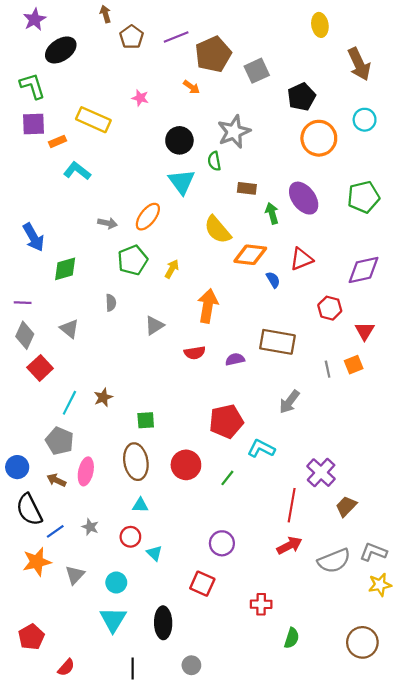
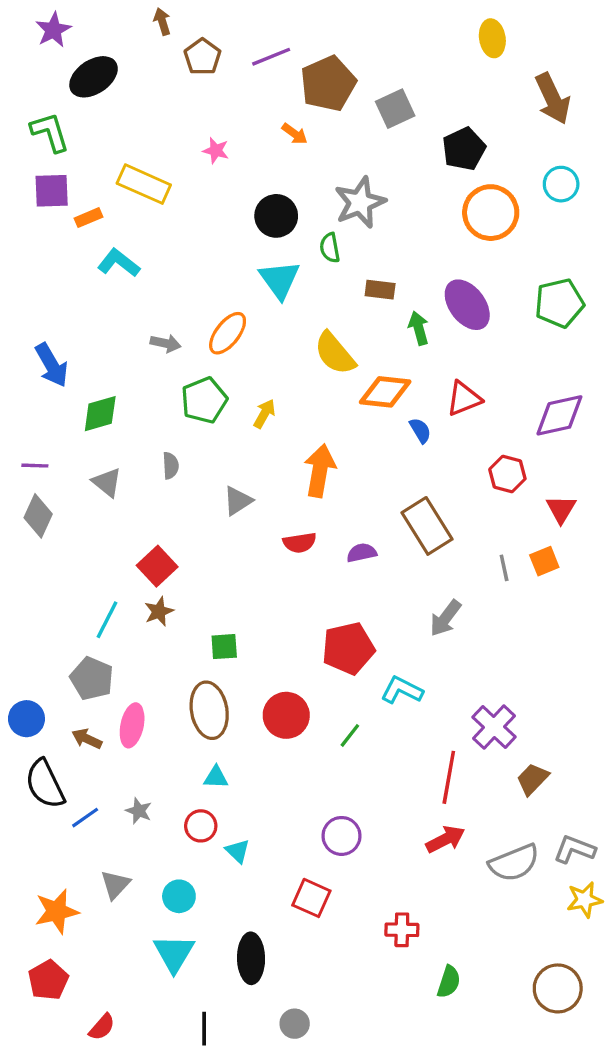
gray triangle: (69, 329) -> (107, 482), moved
brown rectangle: (277, 342) -> (427, 526), turned 48
red square: (40, 368) -> (157, 566), moved
orange star: (37, 562) -> (57, 911), moved

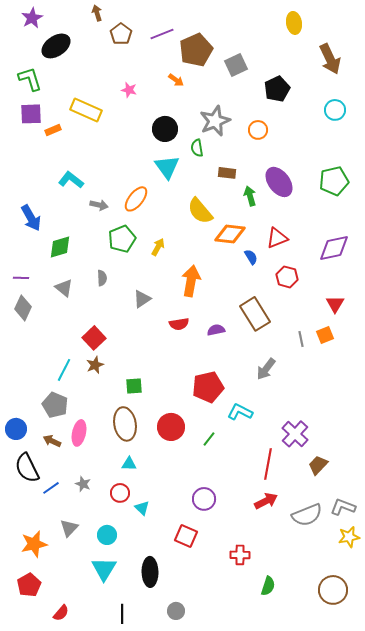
orange circle: (491, 213) -> (258, 130), moved, size x0.6
cyan L-shape: (119, 263) -> (71, 180), moved
red hexagon: (507, 474) -> (287, 277), moved

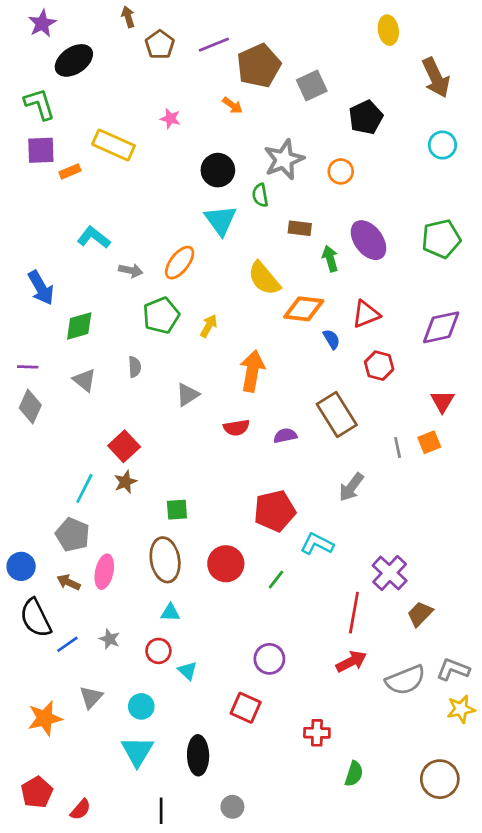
red pentagon: (29, 585) -> (37, 792), moved

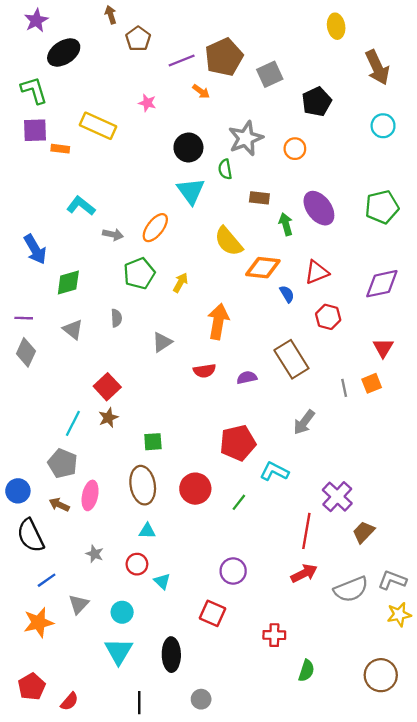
purple line: (214, 45) -> (182, 61), moved
orange rectangle: (70, 171) -> (60, 149), turned 30
blue line: (67, 644) -> (47, 580), moved

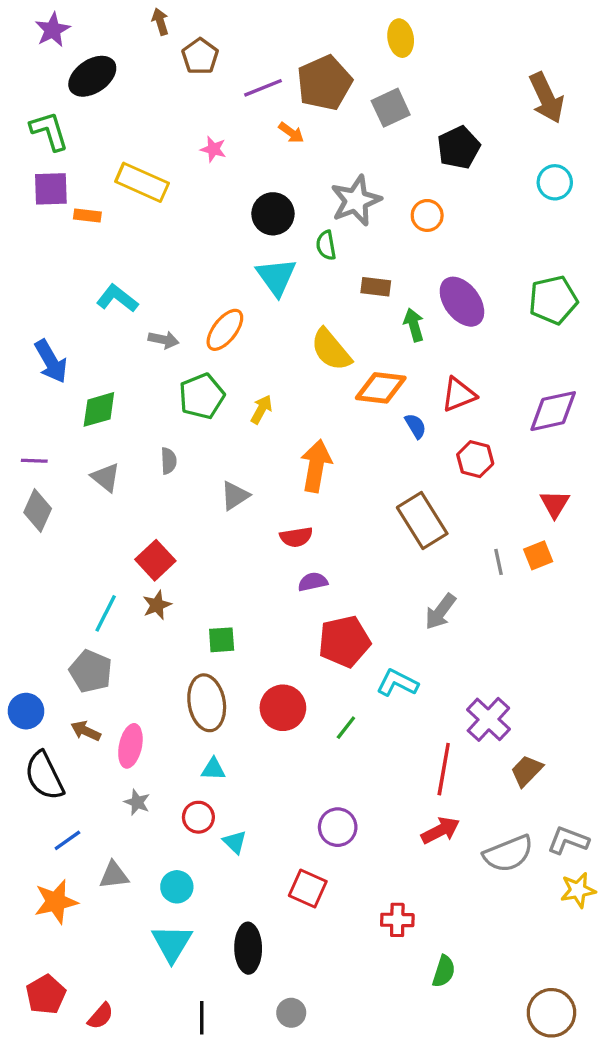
yellow ellipse: (336, 26) -> (401, 38), moved
purple semicircle: (247, 378) -> (313, 582), moved
pink ellipse: (90, 495) -> (130, 746), moved
gray triangle: (79, 604) -> (114, 875), turned 40
brown circle: (381, 675) -> (551, 1013), moved

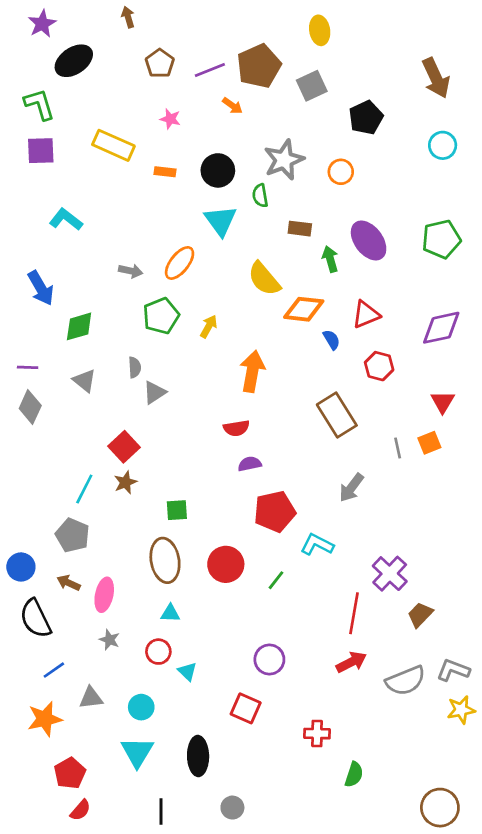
brown pentagon: (200, 56) -> (160, 63), moved
orange rectangle: (87, 215) -> (165, 172), moved
cyan L-shape: (117, 298) -> (66, 219), moved
gray triangle: (235, 496) -> (154, 393), moved
red pentagon: (46, 995) -> (70, 773), moved

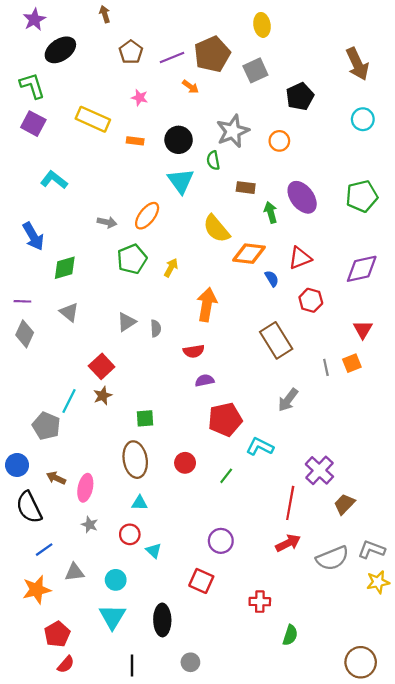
purple square: (41, 151) -> (33, 124), turned 30
gray semicircle: (135, 367) -> (156, 328), moved
gray pentagon: (72, 535) -> (46, 426), moved
red circle: (226, 564) -> (185, 463), size x0.7

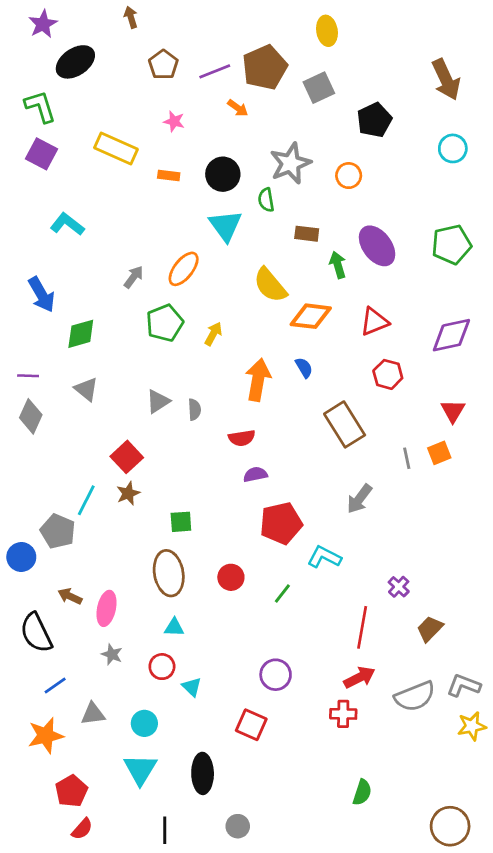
gray arrow: (107, 222) -> (134, 277), turned -66
blue semicircle: (272, 279) -> (304, 368), moved
blue circle: (17, 465) -> (21, 557), moved
purple cross: (319, 470) -> (399, 587), size x0.6
red cross: (260, 602) -> (343, 714), moved

